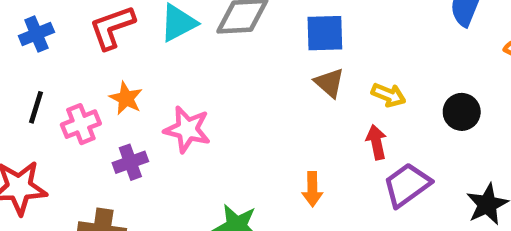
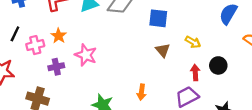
brown triangle: (329, 83) -> (163, 50), moved
yellow arrow: (388, 95) -> (193, 42), moved
red arrow: (376, 142) -> (195, 72), moved

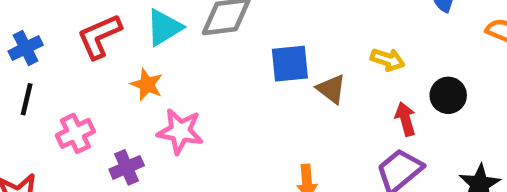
blue square: (158, 18) -> (290, 64), moved
black line: (15, 34) -> (27, 99), moved
orange star: (59, 36) -> (147, 85), moved

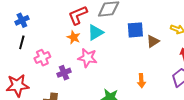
cyan triangle: (164, 27) -> (95, 32), moved
red L-shape: (99, 36) -> (78, 15), moved
brown triangle: (331, 89) -> (153, 41), turned 48

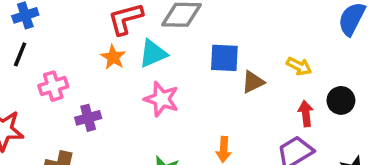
pink star: (87, 58) -> (162, 99), moved

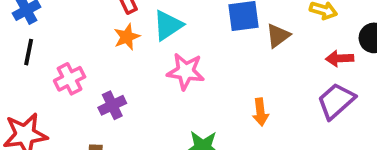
orange star: (113, 57) -> (127, 37), turned 30
red arrow: (306, 114) -> (340, 59), turned -75

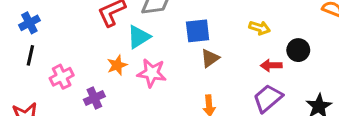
brown triangle: (278, 36) -> (210, 58), moved
orange star: (127, 37) -> (117, 65), moved

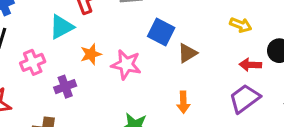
blue square: (198, 31) -> (161, 32), moved, turned 30
cyan triangle: (139, 37) -> (61, 27), moved

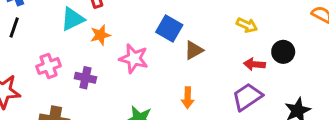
orange star: (91, 54) -> (100, 35), moved
pink cross: (33, 62) -> (49, 66), moved
purple cross: (65, 87) -> (85, 78), moved, turned 30

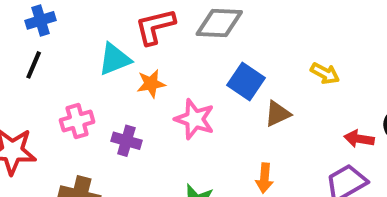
yellow arrow: (247, 25) -> (325, 73), moved

